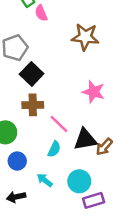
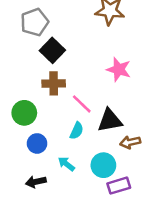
brown arrow: (104, 147) -> (130, 142), moved, turned 36

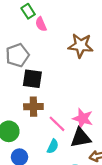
black square: (52, 50) -> (32, 79), turned -36
pink star: (119, 69) -> (83, 118), moved

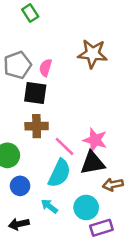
pink semicircle: (41, 24) -> (45, 68), moved, turned 40
cyan semicircle: (53, 146) -> (59, 173), size x1.6

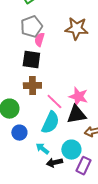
gray pentagon: (18, 65) -> (31, 27), moved
black arrow: (19, 224) -> (54, 163), moved
purple rectangle: (101, 228) -> (83, 166), turned -48

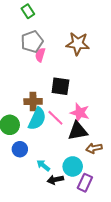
black square: (31, 60) -> (60, 86), moved
cyan semicircle: (50, 123) -> (37, 119), moved

